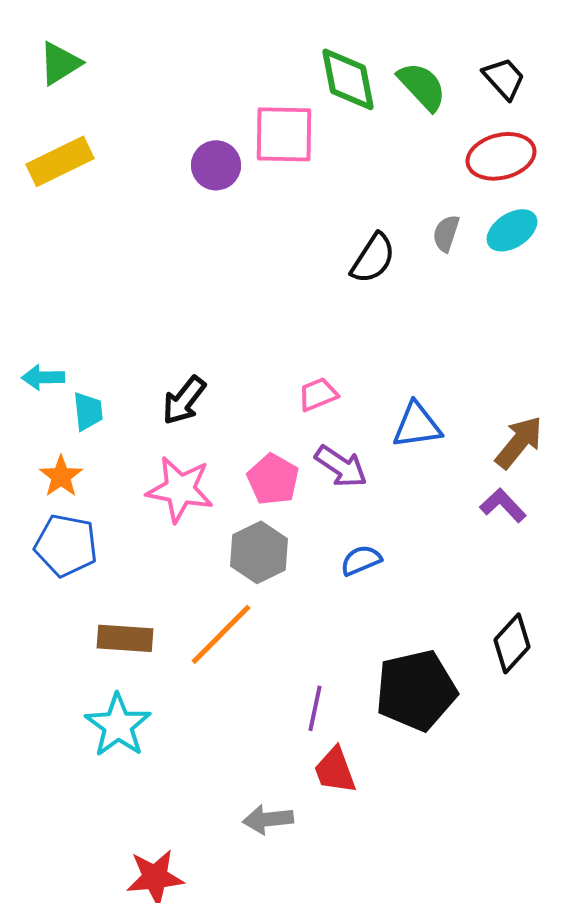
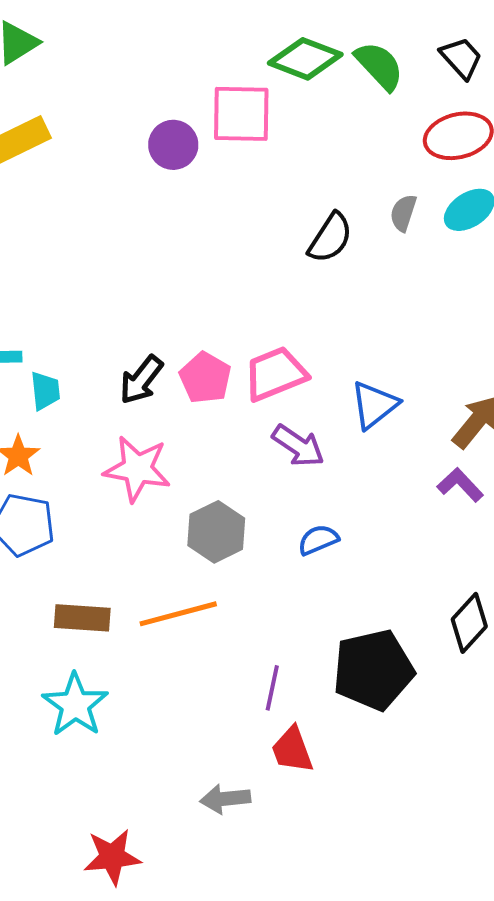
green diamond: (348, 79) -> (305, 59), turned -58
pink trapezoid: (318, 394) -> (275, 374), size x1.6
blue triangle: (417, 425) -> (374, 405), turned -30
pink pentagon: (273, 479) -> (205, 378), moved
orange line: (221, 634) -> (178, 614), turned 30

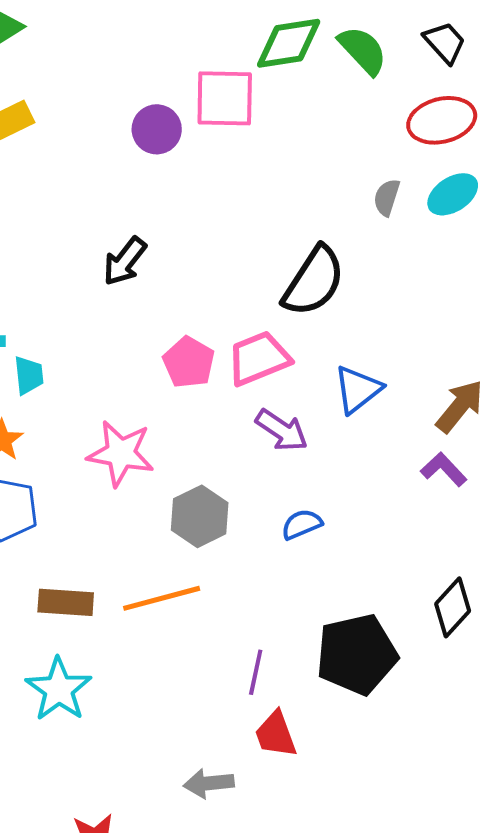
green diamond: (305, 59) -> (289, 43), turned -30
black semicircle: (330, 238) -> (314, 281), moved, size x1.4
black arrow: (141, 380) -> (125, 261), moved

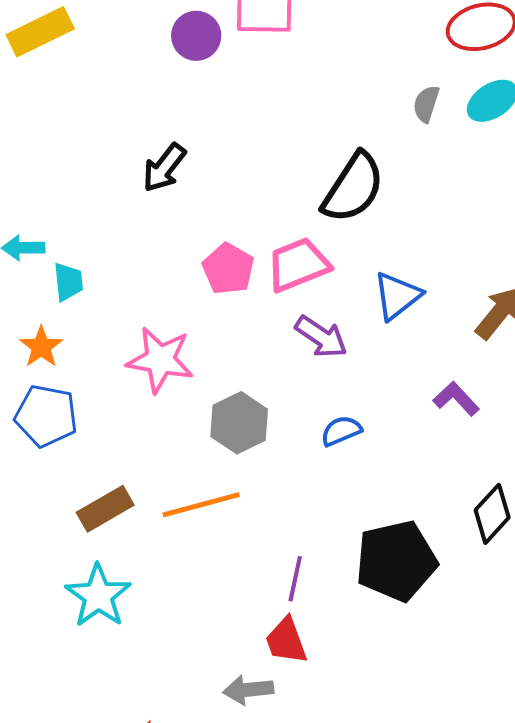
purple L-shape: (444, 469) -> (456, 399), moved
brown rectangle: (66, 602) -> (105, 509), turned -34
red trapezoid: (276, 734) -> (286, 641), moved

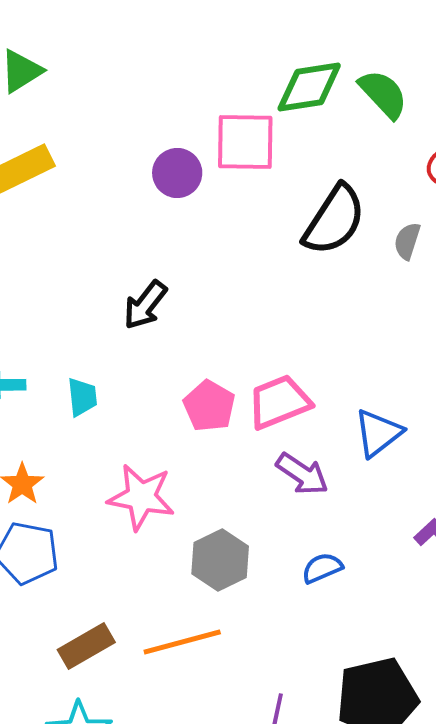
black semicircle: (353, 188) -> (334, 220), moved
cyan trapezoid: (68, 282) -> (82, 397), moved

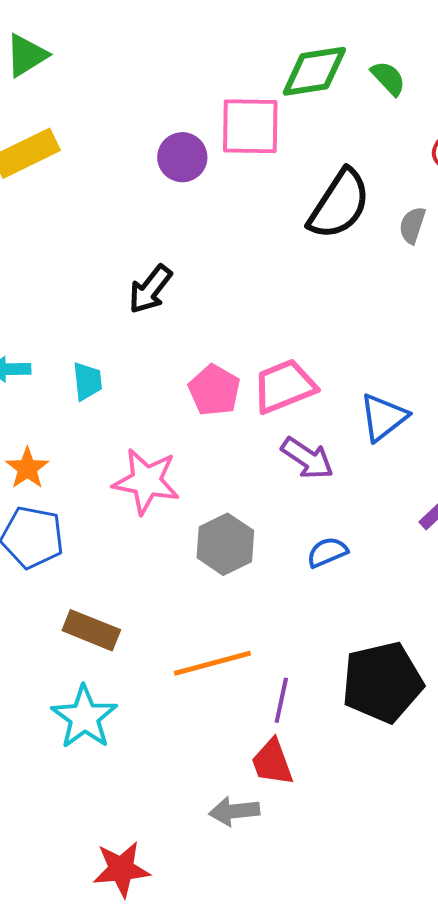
green semicircle: (383, 94) -> (388, 78), size x0.7
orange line: (182, 642) -> (212, 663), moved
brown rectangle: (86, 646) -> (91, 630), turned 52

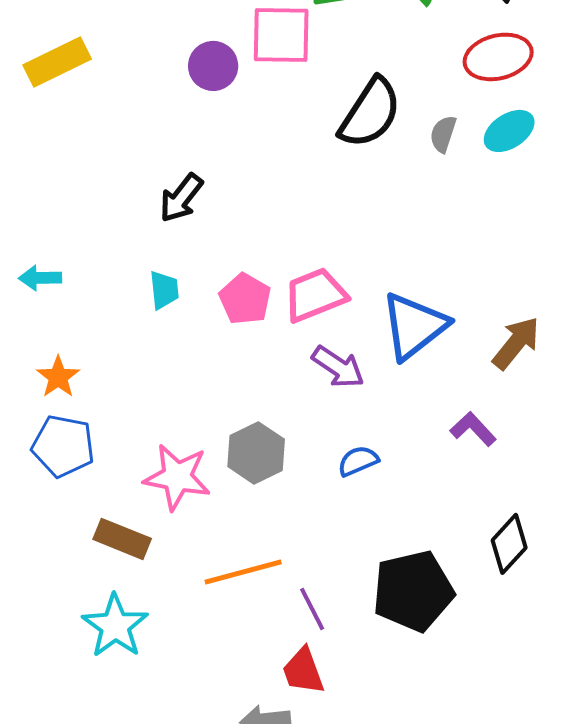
cyan trapezoid: (87, 381) -> (164, 290), moved
blue triangle: (383, 417) -> (414, 326), size x1.4
pink star: (146, 481) -> (177, 477), moved
purple line: (281, 700) -> (312, 609), turned -39

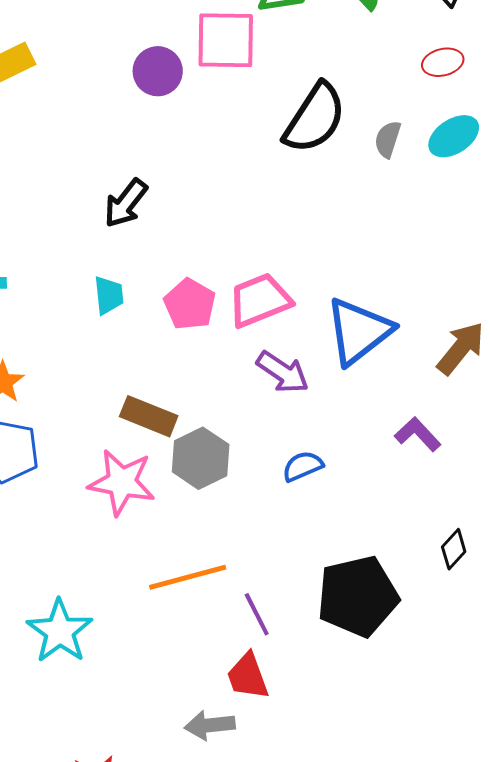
red ellipse: (498, 57) -> (443, 62), size x0.6
brown rectangle: (122, 539) -> (149, 416), moved
black diamond: (509, 544) -> (454, 549), size x0.7

